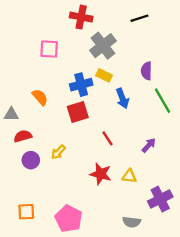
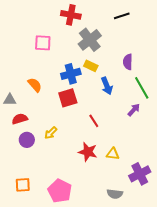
purple arrow: (149, 145) -> (134, 110), moved

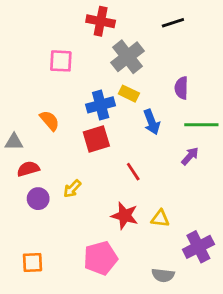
green line: (142, 88) -> (201, 125), turned -60
pink pentagon: (60, 191) -> (101, 258), moved, turned 30

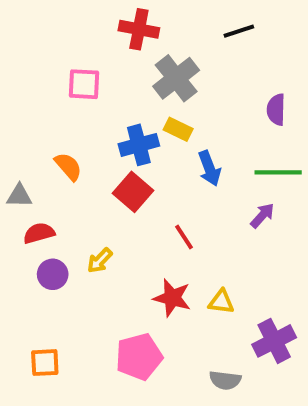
purple semicircle: (181, 88) -> (276, 110), moved
red square: (96, 139) -> (133, 192), turned -32

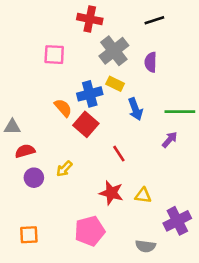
purple semicircle: (276, 110) -> (151, 62), moved
orange semicircle: (68, 166) -> (63, 108), moved

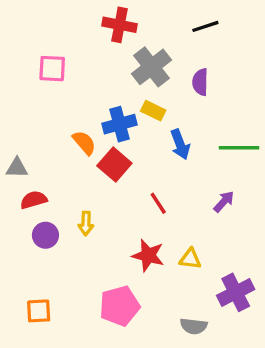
pink square: (54, 55) -> (52, 69), moved
purple arrow: (170, 140) -> (224, 202), moved
yellow arrow: (64, 169) -> (86, 223), turned -42

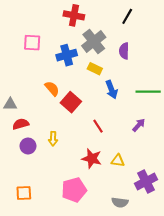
black line: (205, 26) -> (127, 16), turned -42
blue cross: (120, 124) -> (67, 55), moved

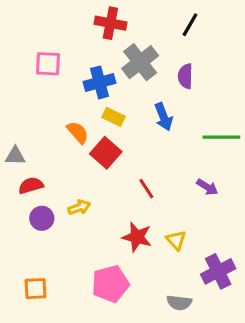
yellow rectangle: (95, 69) -> (114, 117), moved
blue arrow: (112, 90) -> (164, 117), moved
purple arrow: (139, 125) -> (207, 187), turned 80
yellow arrow: (53, 139) -> (79, 207), turned -112
yellow triangle: (118, 161) -> (176, 240), turned 40

